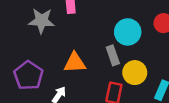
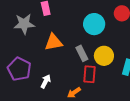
gray rectangle: (113, 55) -> (82, 53), moved
orange triangle: (75, 63) -> (54, 42), moved

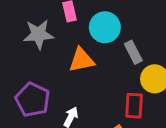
cyan circle: (94, 24) -> (105, 27), moved
gray rectangle: (82, 53) -> (133, 52), moved

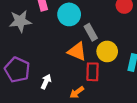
orange triangle: (82, 60) -> (77, 51), moved, turned 36

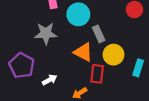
gray star: (20, 21) -> (46, 33), moved
white arrow: (46, 82) -> (50, 80), turned 32

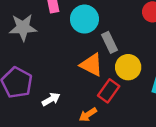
gray star: (46, 33) -> (23, 27), moved
red rectangle: (97, 74) -> (109, 91), turned 30

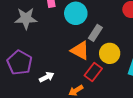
gray rectangle: (110, 42) -> (95, 33), turned 56

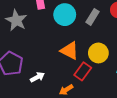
gray star: (26, 18) -> (16, 20), turned 30
gray rectangle: (95, 33) -> (92, 17), moved

